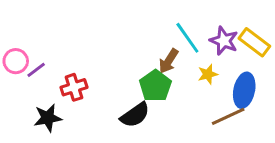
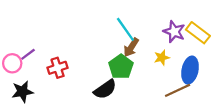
cyan line: (187, 38) -> (125, 29), moved
pink circle: (16, 61) -> (12, 63), moved
black star: (48, 118) -> (22, 92), moved

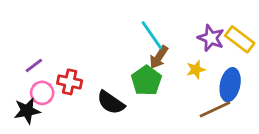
pink circle: (12, 63) -> (42, 93), moved
red cross: (58, 68) -> (70, 82), turned 30
black semicircle: (105, 89) -> (111, 102), moved, turned 70

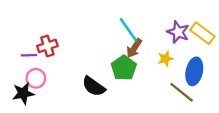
purple line: (34, 65) -> (29, 55), turned 35
red cross: (70, 82) -> (47, 46), moved, turned -30
brown line: (215, 109) -> (182, 92), turned 64

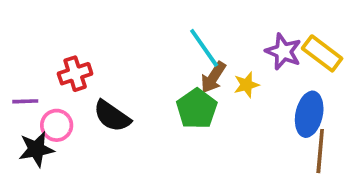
purple line: (29, 55) -> (25, 101), moved
yellow star: (165, 59) -> (246, 85), moved
black semicircle: (94, 86) -> (112, 116), moved
brown line: (182, 92) -> (320, 151), moved, turned 56

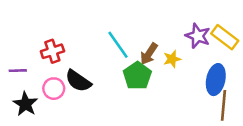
cyan line: (204, 48) -> (118, 45), moved
pink circle: (57, 125) -> (54, 89), moved
black star: (36, 149) -> (25, 104), turned -30

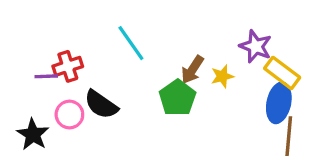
yellow rectangle: (225, 37) -> (282, 73), moved
cyan line: (118, 45) -> (131, 43), moved
purple line: (18, 71) -> (46, 76), moved

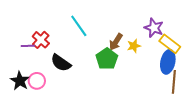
red cross: (68, 66) -> (41, 40), turned -30
pink circle: (69, 115) -> (37, 81), moved

